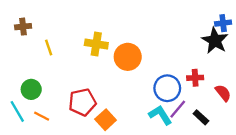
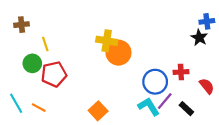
black star: (215, 41) -> (199, 38), size x0.7
yellow cross: (96, 44) -> (107, 41), moved
green circle: (31, 89) -> (32, 63), moved
red pentagon: (82, 102) -> (54, 74), moved

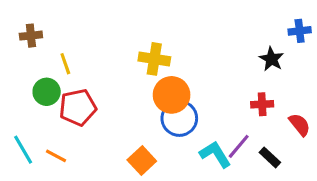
black star: (199, 38) -> (271, 59), moved
orange circle: (118, 53) -> (172, 95), moved
blue circle: (155, 82) -> (179, 118), moved

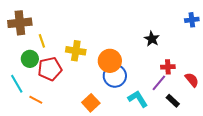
brown cross: (31, 36) -> (20, 23), size x1.6
yellow cross: (154, 59) -> (76, 51), moved
black star: (271, 59) -> (152, 39), moved
purple line: (239, 146) -> (159, 83), moved
cyan line: (23, 150) -> (17, 84), moved

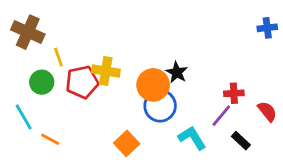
brown cross: (20, 23) -> (28, 32), turned 30
black star: (152, 39) -> (177, 72), moved
red pentagon: (50, 69) -> (82, 82), moved

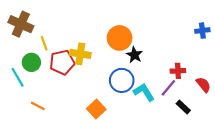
blue cross: (267, 28) -> (202, 31), moved
orange circle: (153, 85) -> (120, 38), moved
cyan line: (24, 117) -> (18, 77), moved
cyan L-shape: (192, 138) -> (144, 92), moved

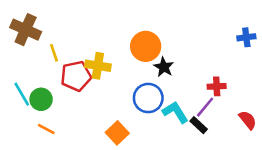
green circle: (31, 62) -> (41, 99), moved
red semicircle: (203, 85) -> (248, 120), moved
black rectangle: (183, 107) -> (199, 125), moved

